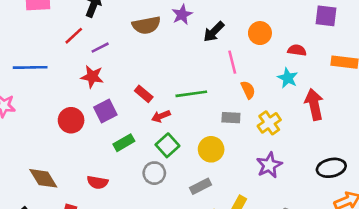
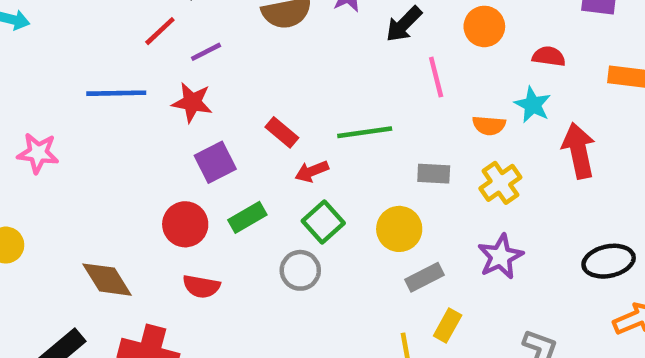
blue line: (30, 67) -> (116, 93), moved
orange semicircle: (248, 90) -> (489, 125), moved, turned 120
red circle: (71, 120) -> (185, 224), moved
gray rectangle: (201, 186) -> (425, 277), moved

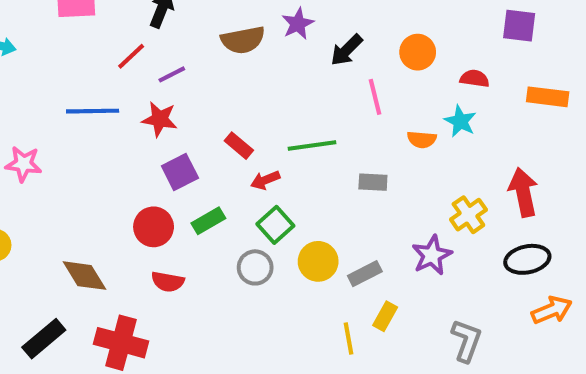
red arrow: (579, 151) -> (523, 192), moved
yellow cross: (500, 183) -> (468, 215), moved
yellow circle: (399, 229) -> (318, 261), moved

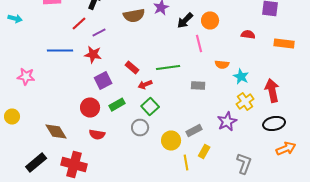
orange circle: (418, 52) -> (210, 20), moved
cyan star: (460, 121) -> (241, 76), moved
yellow circle: (318, 261) -> (171, 141), moved

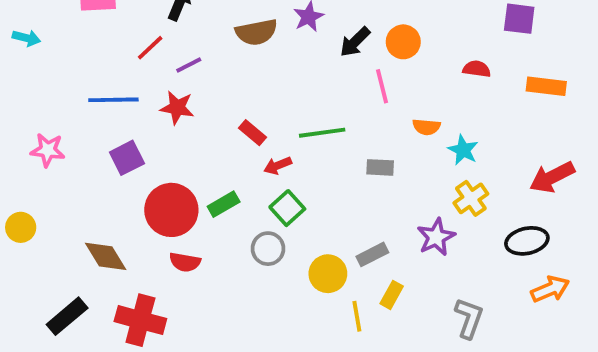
purple square: (103, 80) -> (127, 158), moved
red arrow: (272, 90) -> (552, 177), moved, turned -105
red circle: (90, 108) -> (171, 210), size x1.4

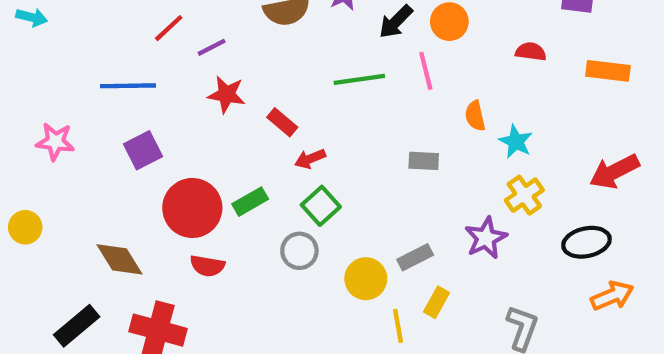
red star: (177, 108) -> (227, 94), moved
orange semicircle: (426, 127) -> (475, 116), turned 72
green line: (322, 133) -> (359, 79), moved

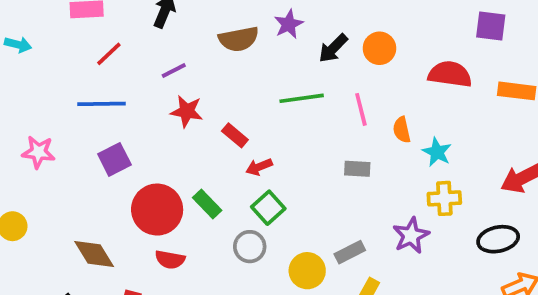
red line: (169, 28) -> (109, 54), moved
red semicircle: (531, 52) -> (450, 74), size x1.6
pink line: (426, 71) -> (361, 109), moved
yellow cross: (524, 195) -> (444, 198), turned 32
green rectangle: (250, 202) -> (207, 204), turned 76

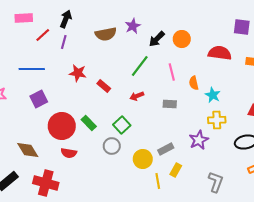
red line: (109, 54) -> (43, 35), moved
purple line: (174, 71) -> (64, 42), moved, turned -48
green line: (302, 98) -> (140, 66), turned -45
red arrow: (259, 167) -> (137, 96), moved

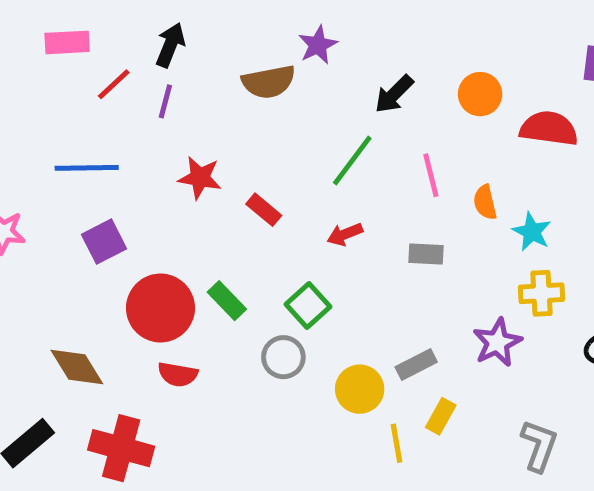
purple star: (133, 26) -> (318, 45), moved
orange circle: (182, 39) -> (480, 94), moved

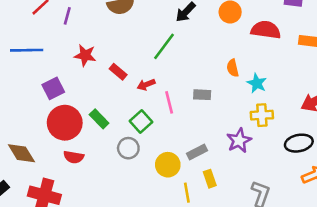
pink line: (431, 175) -> (169, 102), moved
red arrow: (345, 234) -> (146, 85), moved
purple square: (104, 242) -> (53, 88), moved
yellow rectangle: (441, 416) -> (210, 179), turned -48

